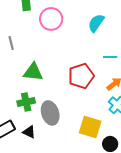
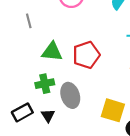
red pentagon: (81, 76) -> (86, 55), moved
black triangle: (29, 132) -> (48, 116), turned 32

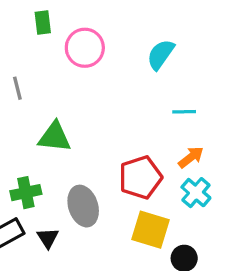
red pentagon: (86, 55) -> (140, 177), moved
green cross: (45, 84) -> (26, 193), moved

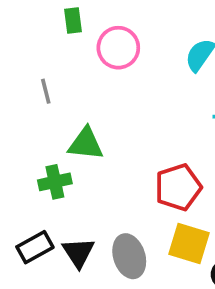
green cross: (26, 193) -> (55, 182), moved
gray ellipse: (83, 206) -> (129, 256), moved
black triangle: (48, 238) -> (78, 253), size x1.4

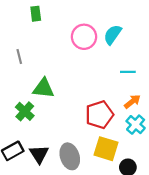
pink circle: (118, 48) -> (84, 37), moved
green cross: (55, 182) -> (25, 111), turned -36

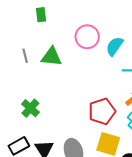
cyan semicircle: (113, 35) -> (114, 46), moved
green triangle: (43, 88) -> (51, 57), moved

